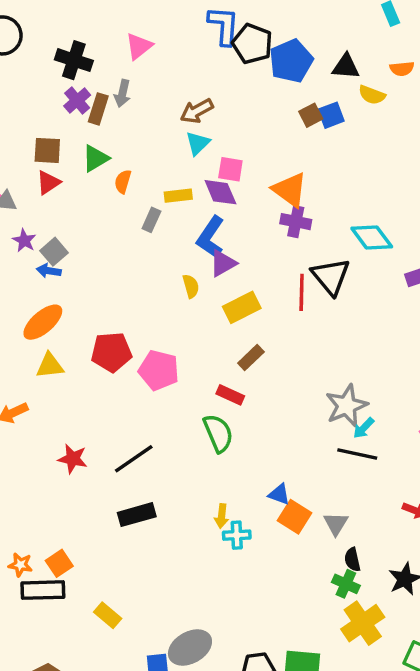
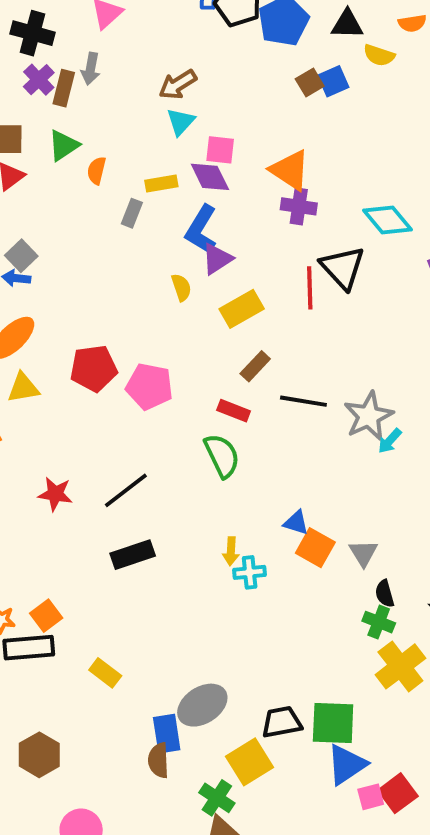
black line: (357, 454) -> (303, 401), moved

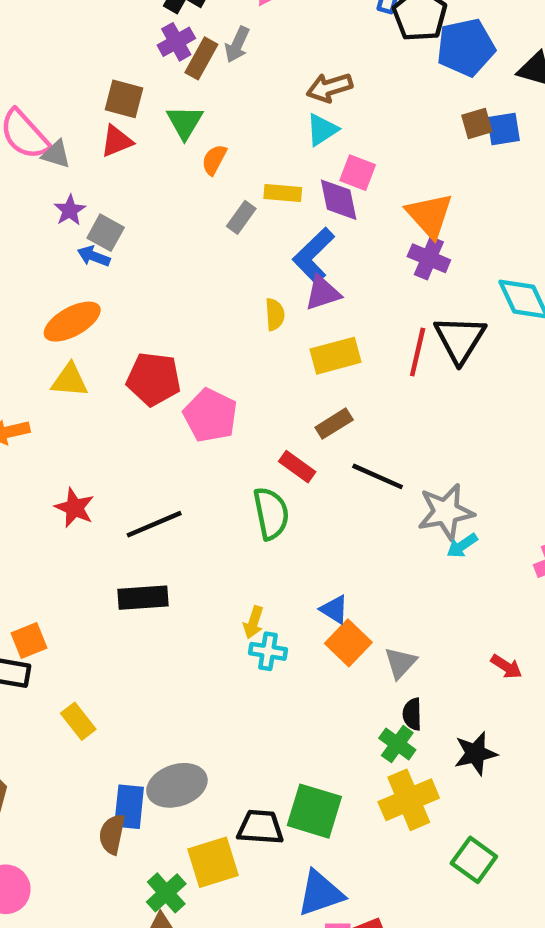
green triangle: (63, 145) -> (185, 122), turned -40
gray square: (21, 256) -> (106, 233), turned -32
green square: (333, 723) -> (314, 811), moved

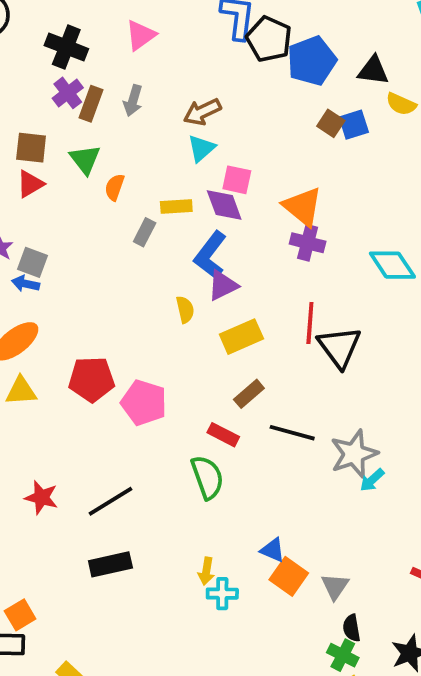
gray arrow: (237, 45) -> (133, 101), moved
brown square: (477, 124) -> (331, 123), turned -32
black triangle: (460, 339) -> (339, 347), moved

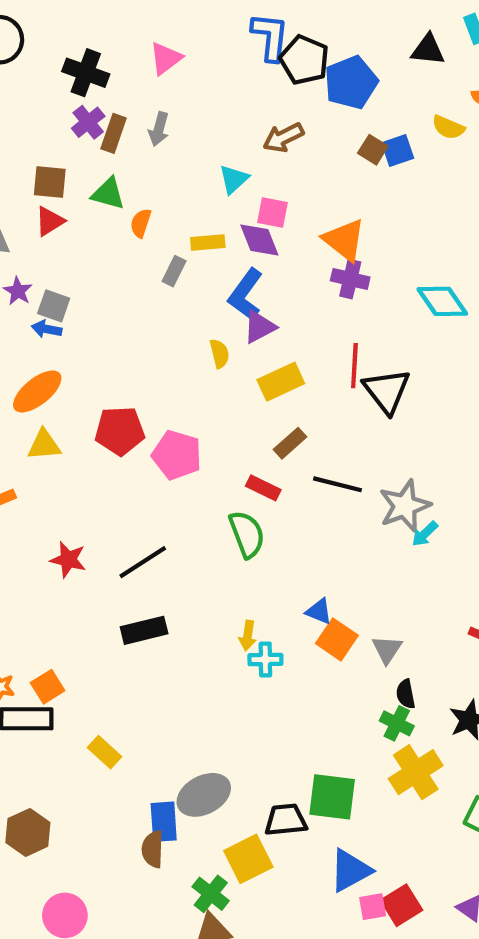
black triangle: (373, 70) -> (428, 50), moved
brown arrow: (202, 112) -> (283, 137), moved
green triangle: (85, 159) -> (108, 194), turned -36

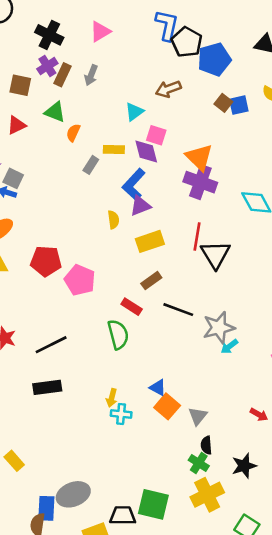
brown square: (50, 182) -> (20, 85), moved
purple cross: (350, 279) -> (200, 182), size x1.4

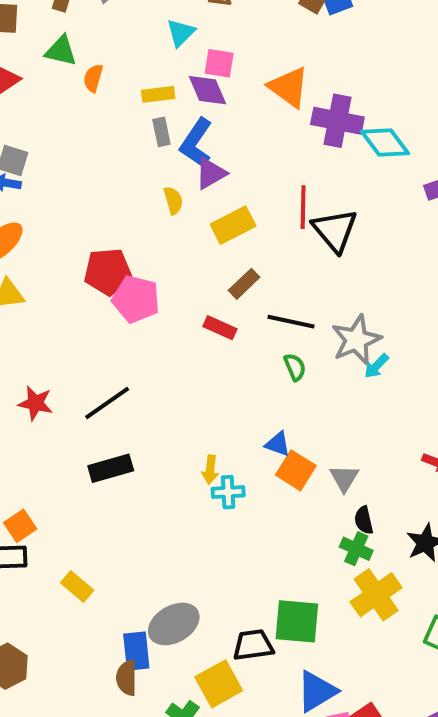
gray rectangle: (91, 165) -> (161, 132), moved, turned -36
purple cross: (200, 182) -> (337, 121), moved
red pentagon: (46, 261) -> (108, 272), moved
green semicircle: (118, 334) -> (295, 367), moved, size x0.6

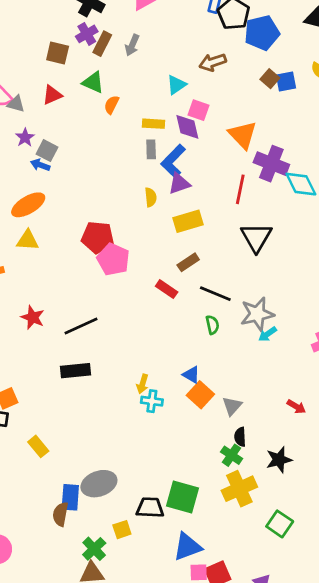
red line: (303, 207) -> (240, 189), moved
yellow square: (219, 684) -> (122, 530), size x0.6

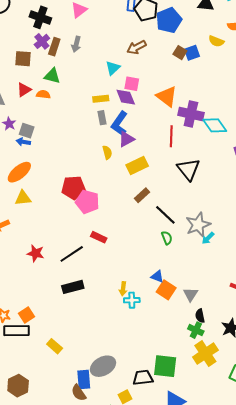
orange semicircle: (112, 105) -> (43, 94), moved, turned 80
red rectangle: (167, 289) -> (99, 237), moved
black line: (215, 294) -> (165, 215), turned 30
brown semicircle: (61, 514) -> (79, 393), turned -36

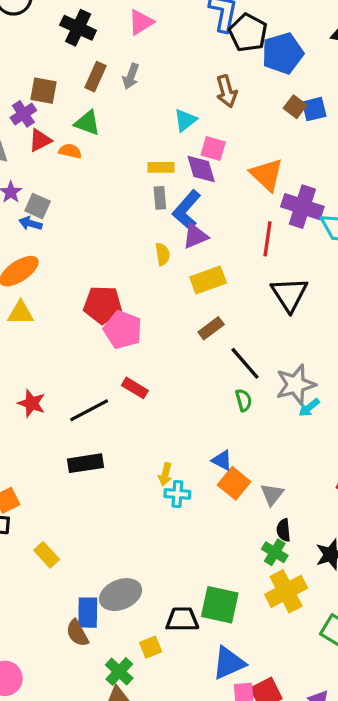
purple cross: (42, 41) -> (23, 114), moved
brown arrow: (136, 47) -> (227, 91), turned -84

